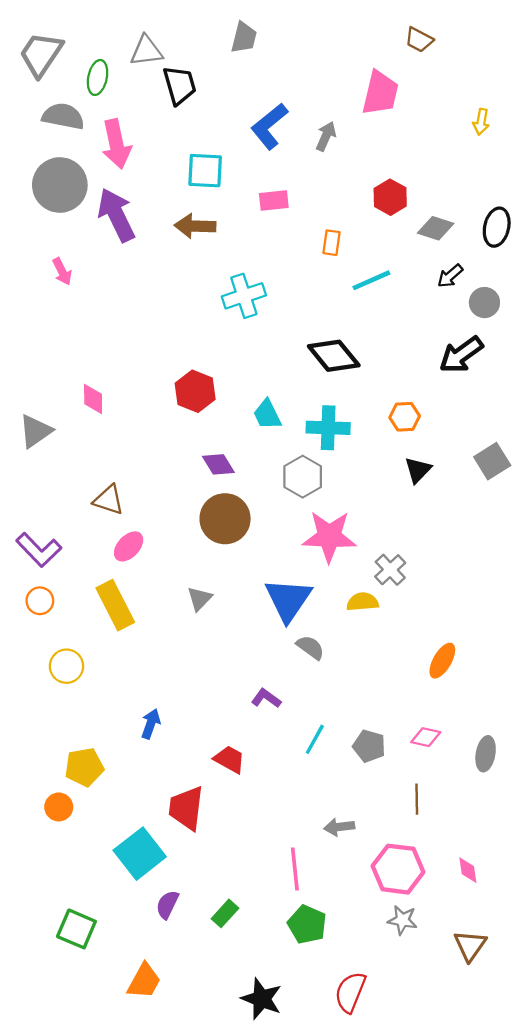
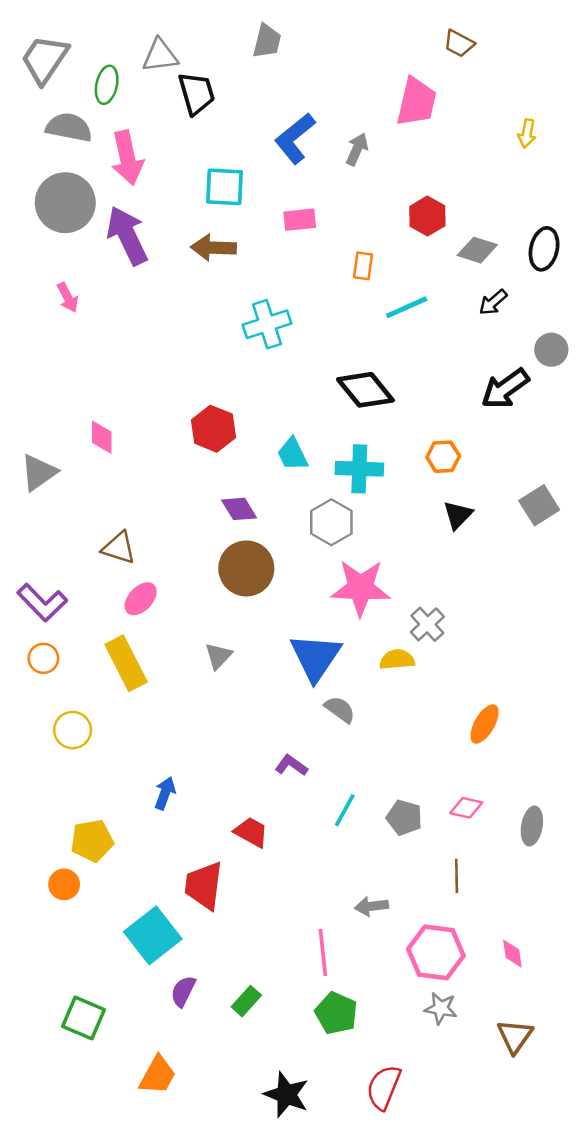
gray circle: (484, 303) -> (551, 350), moved

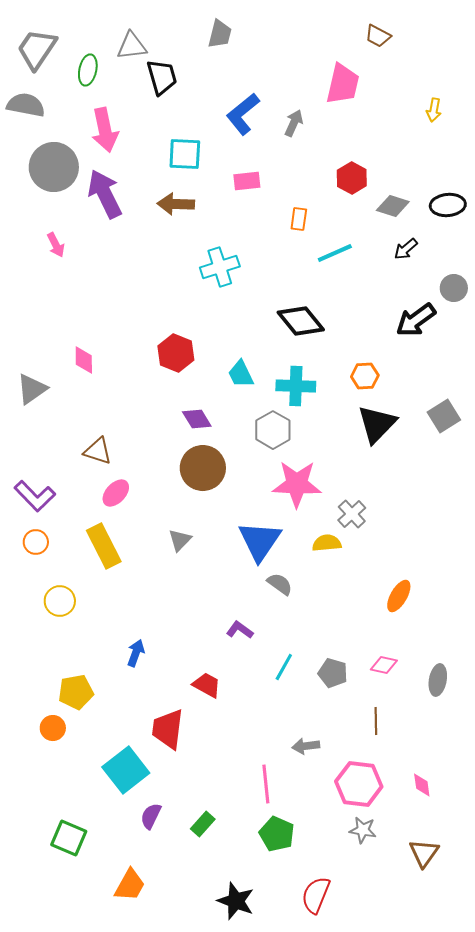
gray semicircle: (69, 127) -> (26, 105), moved
black ellipse: (544, 249) -> (448, 205), turned 72
black triangle: (458, 515) -> (377, 424), size x1.6

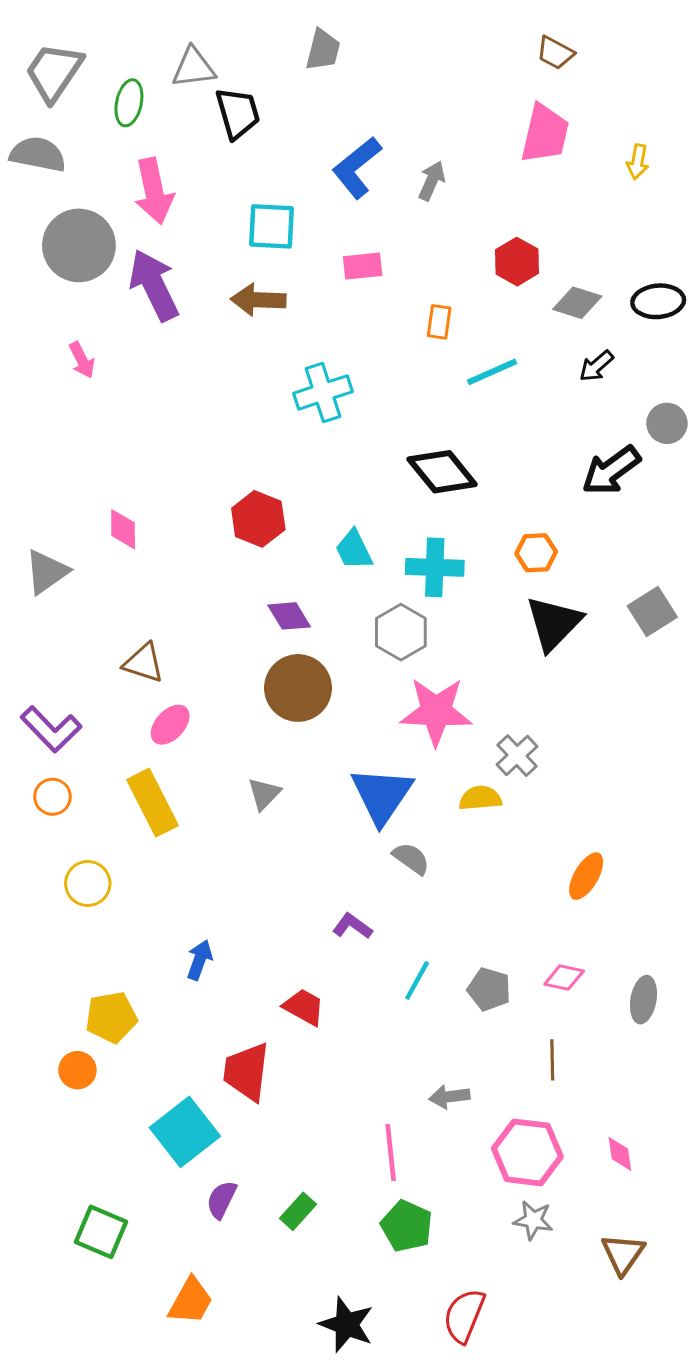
pink trapezoid: (343, 84) -> (545, 134), moved

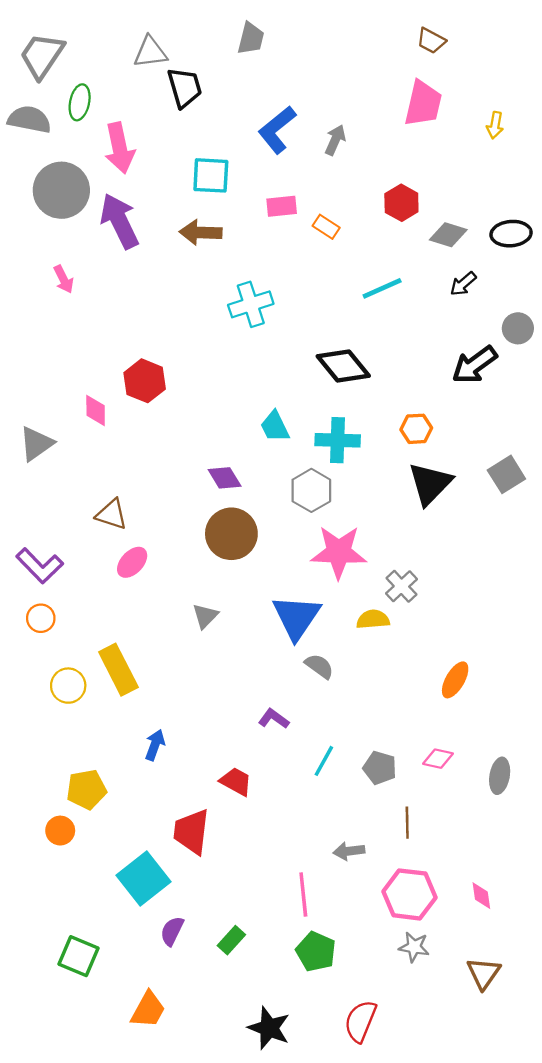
green ellipse: (129, 103) -> (80, 102), moved
orange rectangle: (439, 322) -> (326, 227), moved, turned -65
red hexagon: (258, 519) -> (145, 381), moved
yellow rectangle: (152, 803) -> (118, 670), moved
brown line: (552, 1060) -> (407, 823), moved

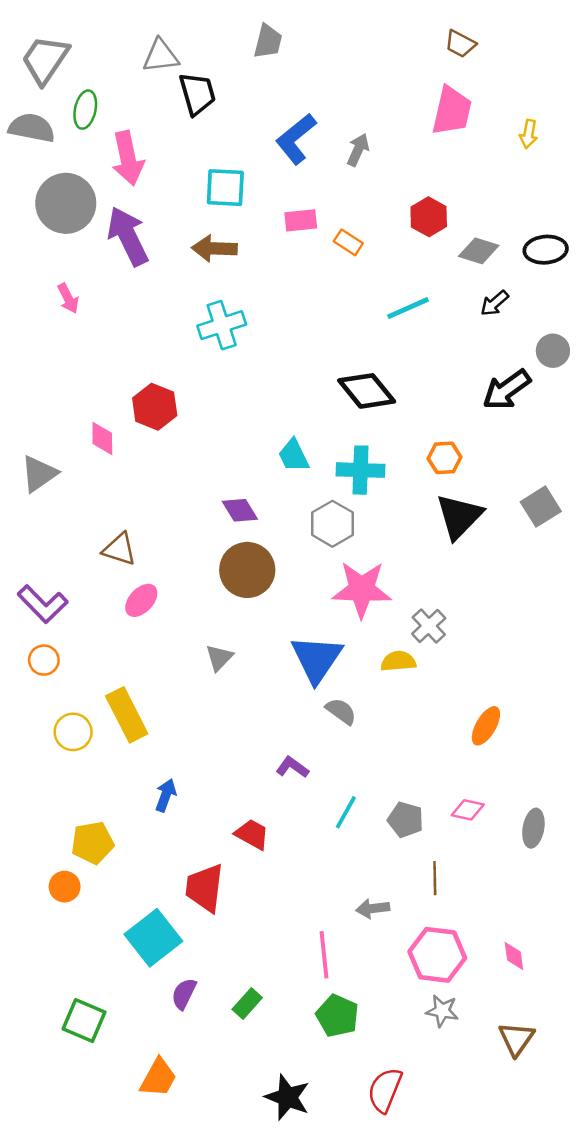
cyan cross: (251, 304) -> (222, 325), moved

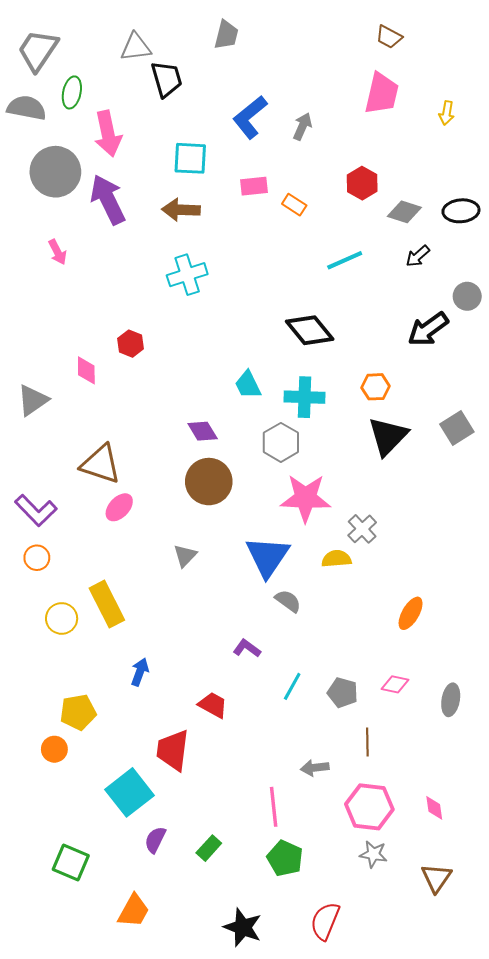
red hexagon: (155, 407) -> (131, 344), size x0.7
brown triangle: (119, 549) -> (101, 464), size x1.4

